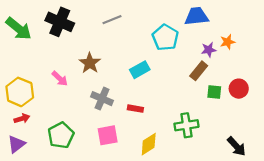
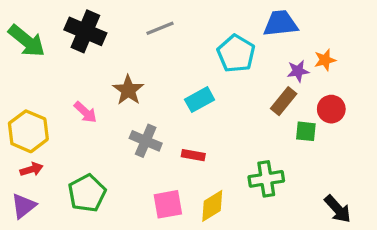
red circle: (239, 89) -> (331, 109), moved
pink square: (108, 135) -> (168, 204), moved

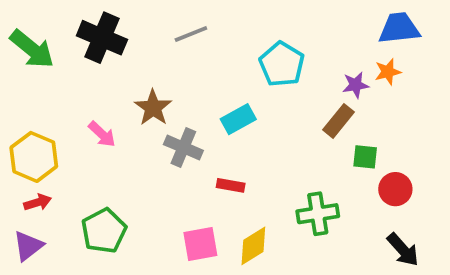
blue trapezoid: (281, 23) -> (399, 28), moved
red circle: (331, 109) -> (395, 189), moved
gray cross: (146, 141) -> (183, 147), moved

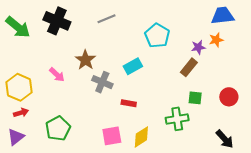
green square: (365, 157) -> (195, 98), moved
red circle: (395, 189) -> (229, 97), moved

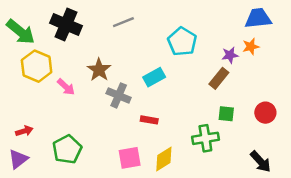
yellow hexagon: (19, 87) -> (37, 66), moved

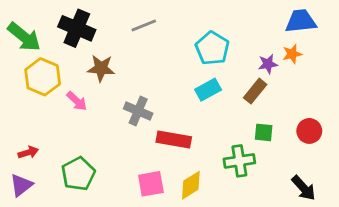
brown star: (99, 70) -> (101, 68), moved, turned -30
cyan rectangle: (154, 77) -> (208, 90), moved
red rectangle: (149, 120) -> (174, 140), size x1.6

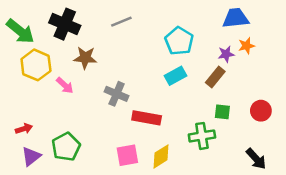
blue trapezoid: (301, 21) -> (236, 18), moved
purple triangle: (21, 185) -> (31, 156), moved

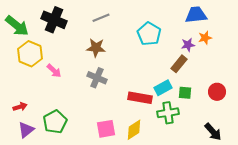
brown star: (85, 58) -> (96, 48), moved
cyan rectangle: (175, 76) -> (163, 88), moved
red rectangle: (147, 118) -> (140, 98), moved

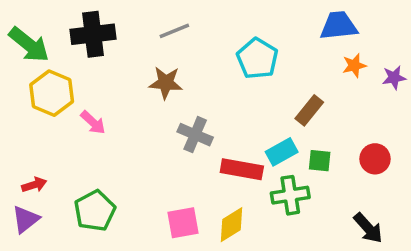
black cross: (54, 20) -> (93, 34), turned -30
purple star: (188, 45) -> (394, 78), moved
gray cross: (97, 78) -> (195, 135), moved
purple triangle: (26, 130) -> (26, 219), moved

